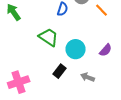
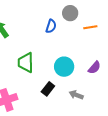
orange line: (102, 10) -> (90, 27), turned -56
green trapezoid: (49, 37) -> (26, 63), moved, turned -125

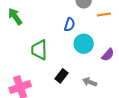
blue semicircle: (51, 26) -> (70, 25), moved
cyan circle: (64, 67) -> (84, 44), moved

